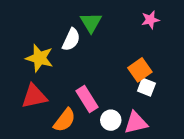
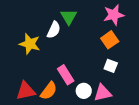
pink star: (150, 20) -> (114, 15), size x1.5
orange square: (140, 70) -> (110, 40), moved
red triangle: (34, 96) -> (26, 91), moved

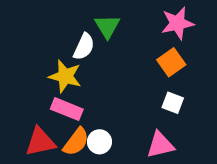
yellow star: (30, 44) -> (65, 76), moved
pink rectangle: (66, 75) -> (67, 109), moved, turned -36
white circle: (84, 91) -> (99, 142), moved

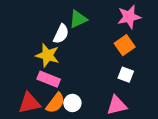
green triangle: (107, 26) -> (78, 19), turned 36

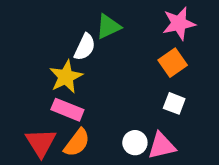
yellow star: (47, 55) -> (66, 77), turned 30
red triangle: (29, 103) -> (41, 143), turned -50
white circle: (72, 103) -> (135, 143), moved

